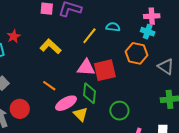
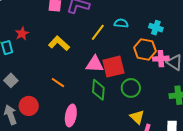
pink cross: (152, 16) -> (161, 59), moved
pink ellipse: (66, 103) -> (71, 115), moved, turned -50
green circle: (119, 111) -> (131, 88), moved
yellow triangle: (81, 114) -> (137, 117), moved

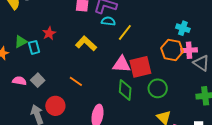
cyan semicircle: (121, 23) -> (108, 21), moved
pink cross: (161, 59) -> (189, 50), moved
orange line: (58, 83) -> (76, 81), moved

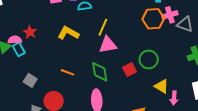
yellow line: (125, 32) -> (103, 27), moved
red square: (140, 67) -> (130, 70), moved, size x0.6
pink semicircle: (19, 81) -> (15, 40), moved
green diamond: (125, 90) -> (100, 72), moved

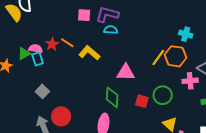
pink cross: (170, 15) -> (190, 81), moved
yellow line: (103, 27) -> (158, 58), moved
red square: (130, 70) -> (142, 101), turned 32
orange line: (68, 72) -> (67, 43), moved

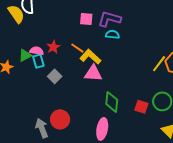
orange line: (67, 43) -> (77, 48), moved
pink triangle: (126, 72) -> (93, 73), moved
gray square: (42, 91) -> (55, 76), moved

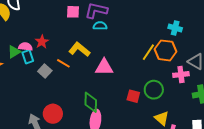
orange line: (77, 48) -> (63, 63), moved
pink triangle: (93, 73) -> (104, 67), moved
green diamond: (112, 102) -> (91, 102), moved

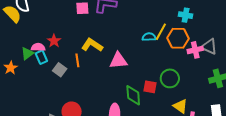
cyan semicircle: (100, 26) -> (149, 37), moved
yellow line: (148, 52) -> (161, 32), moved
orange line: (63, 63) -> (77, 60), turned 56
pink cross: (181, 75) -> (195, 50), moved
green diamond: (91, 102) -> (133, 95), moved

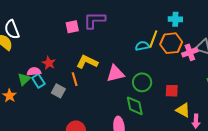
green circle: (170, 78) -> (142, 82), moved
red square: (150, 87) -> (172, 91), moved

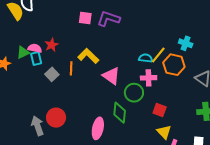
pink cross: (190, 52) -> (149, 78), moved
pink triangle: (115, 74) -> (111, 76), turned 30

